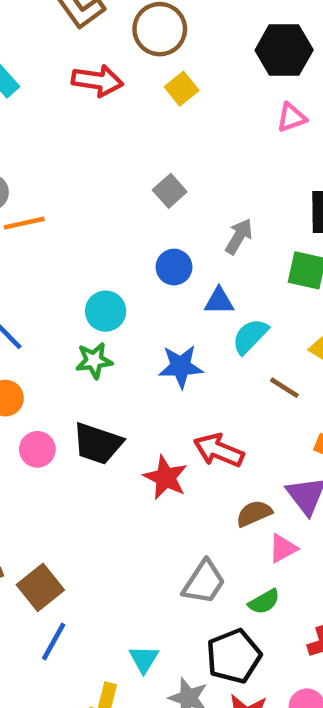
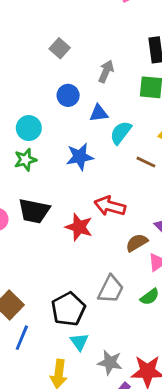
black pentagon: (234, 656) -> (68, 309), moved

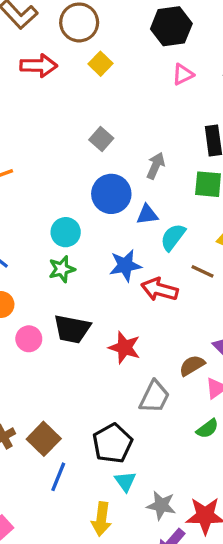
blue circle: (68, 95) -> (111, 194), size x1.5
red arrow: (110, 206) -> (160, 289), moved
gray trapezoid: (111, 289) -> (155, 397), moved

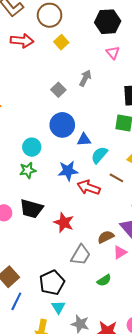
pink triangle: (183, 74) -> (113, 53), turned -48
gray arrow: (156, 166) -> (85, 78), moved
green semicircle: (207, 429) -> (104, 280), moved

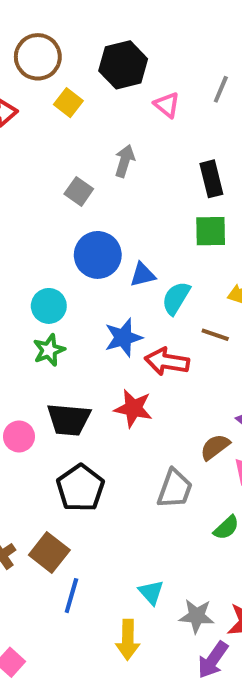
black hexagon: (108, 22) -> (123, 65), moved
red star: (64, 223) -> (133, 408), moved
black pentagon: (52, 283) -> (80, 488), moved

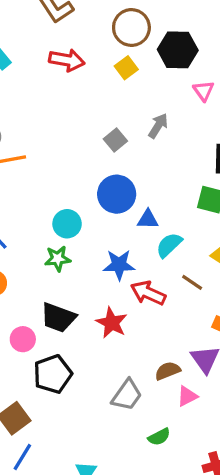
brown circle: (38, 57) -> (131, 27), moved
pink circle: (19, 436) -> (23, 339), moved

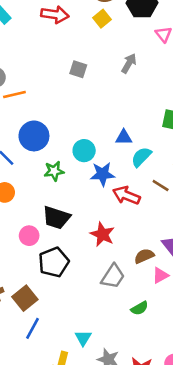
gray square: (115, 140) -> (78, 69), moved, turned -30
blue circle: (117, 194) -> (34, 136), moved
cyan circle: (67, 224) -> (84, 151), moved
red star: (112, 323) -> (102, 234), moved

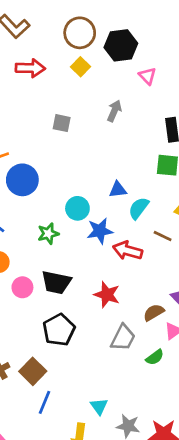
blue circle: (34, 136) -> (22, 180), moved
pink circle: (29, 236) -> (22, 287), moved
green semicircle: (140, 308) -> (155, 357), moved

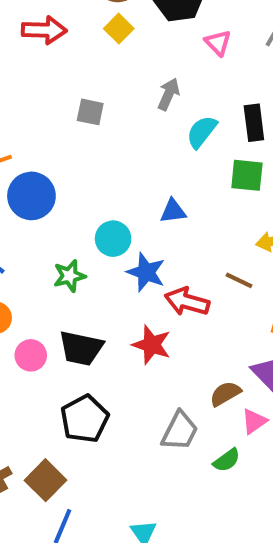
cyan semicircle: (139, 208) -> (202, 132), moved
blue star: (100, 231) -> (146, 272), turned 30
red star: (107, 295) -> (152, 345), moved

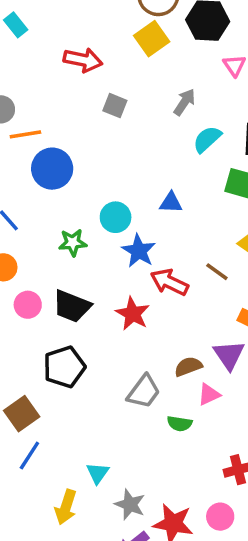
yellow square: (119, 29) -> (152, 39), size x1.4
red arrow: (44, 30) -> (83, 60), moved
green semicircle: (227, 460) -> (180, 424), turned 35

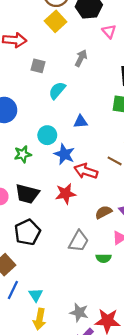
cyan semicircle: (207, 139) -> (57, 90), moved
red star: (133, 314) -> (66, 194), turned -30
brown semicircle: (188, 366) -> (103, 212), moved
cyan triangle: (98, 473) -> (36, 295), moved

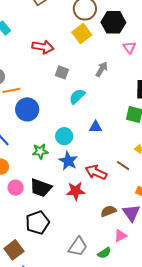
blue star: (64, 154) -> (68, 161), moved
gray trapezoid: (79, 241) -> (78, 247), moved
green semicircle: (103, 258) -> (104, 253), turned -40

